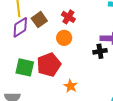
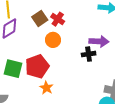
brown square: (39, 20) -> (40, 18), moved
orange star: (71, 86) -> (46, 88), moved

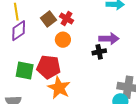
red pentagon: (37, 66) -> (49, 67), turned 30
orange star: (46, 88) -> (59, 88), size x1.6

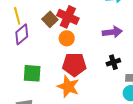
red cross: (66, 19) -> (68, 17), size x1.5
black cross: (99, 52) -> (113, 62), moved
red pentagon: (49, 67) -> (74, 65), moved

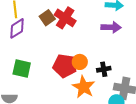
purple arrow: (112, 32) -> (111, 27), moved
orange circle: (67, 38) -> (80, 62), moved
orange star: (68, 87) -> (84, 87), moved

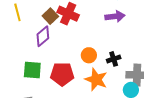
purple diamond: (17, 28) -> (43, 36), moved
red pentagon: (65, 66) -> (62, 74), moved

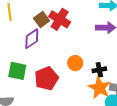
red pentagon: (62, 74) -> (46, 78), turned -30
orange star: (96, 79) -> (100, 88), moved

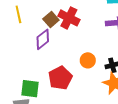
green square: (17, 71) -> (30, 89), moved

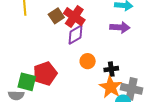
purple diamond: (43, 39) -> (76, 35), moved
red pentagon: (60, 78) -> (45, 74), moved

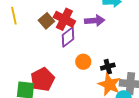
purple arrow: (120, 27) -> (95, 21), moved

